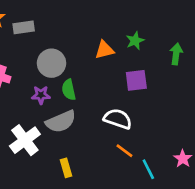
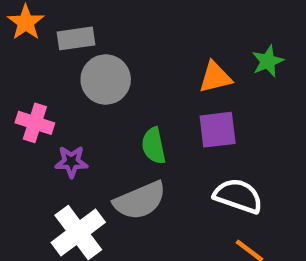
gray circle: (51, 63) -> (106, 79), moved
purple square: (136, 80) -> (218, 130), moved
purple star: (41, 95) -> (71, 162), moved

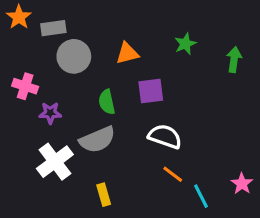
orange triangle: (215, 77) -> (127, 53), moved

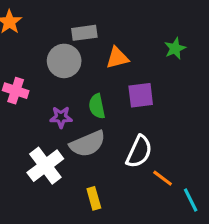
gray rectangle: (53, 28) -> (84, 33), moved
purple star: (50, 113) -> (61, 117), moved
white semicircle: (165, 136) -> (139, 152), moved, turned 96

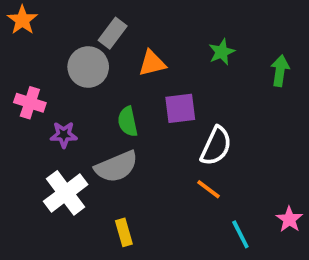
gray rectangle: (84, 33) -> (113, 33), turned -45
purple star: (61, 117) -> (64, 135), moved
white semicircle: (139, 152) -> (216, 146), moved
orange line: (163, 178) -> (208, 189), moved

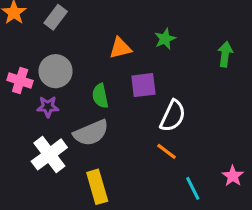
gray rectangle: (113, 33) -> (56, 17), moved
green star: (222, 52) -> (165, 39), moved
gray circle: (88, 67) -> (56, 71), moved
yellow rectangle: (124, 232) -> (97, 187), size x1.5

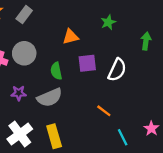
green star: (165, 39) -> (108, 22), moved
purple star: (48, 107) -> (19, 93), moved
white semicircle: (173, 116) -> (117, 70), moved
white cross: (49, 154) -> (20, 134), moved

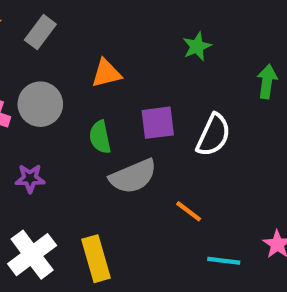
orange triangle: (71, 37) -> (106, 73), moved
gray semicircle: (50, 98) -> (133, 176), moved
cyan line: (123, 137) -> (224, 261), turned -56

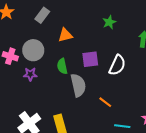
gray rectangle: (40, 32) -> (42, 15), moved
gray semicircle: (133, 176) -> (78, 85), turned -80
purple star: (30, 178) -> (30, 74), moved

